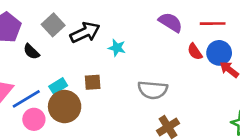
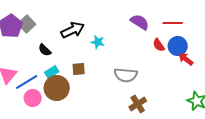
gray square: (53, 25) -> (27, 24), moved
black semicircle: (31, 52) -> (45, 50), moved

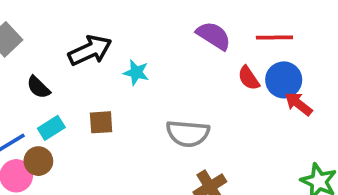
brown circle: (57, 88) -> (38, 161), moved, size x0.6

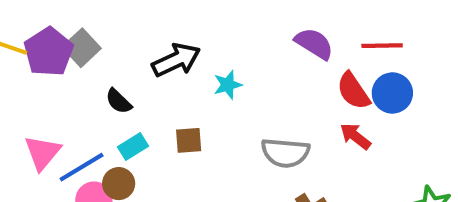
cyan star: (136, 73) -> (228, 85), turned -30
red semicircle: (249, 78) -> (353, 91), size x1.4
red arrow: (298, 104) -> (355, 136), moved

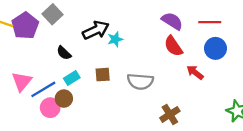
gray square: (82, 48) -> (52, 14), moved
cyan star: (228, 85) -> (115, 39), moved
red semicircle: (353, 91) -> (173, 46), moved
gray semicircle: (285, 153) -> (140, 81), moved

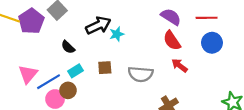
red arrow: (195, 72) -> (179, 65), moved

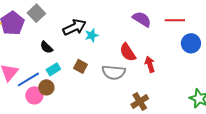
red semicircle: (172, 41) -> (128, 52), moved
blue circle: (212, 43) -> (191, 43), moved
red arrow: (179, 65) -> (150, 64), turned 35
brown square: (105, 68) -> (81, 66), turned 32

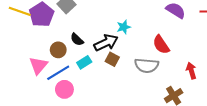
black arrow: (75, 27) -> (106, 43), moved
red arrow: (150, 64) -> (191, 71), moved
brown circle: (46, 87) -> (58, 50), moved

